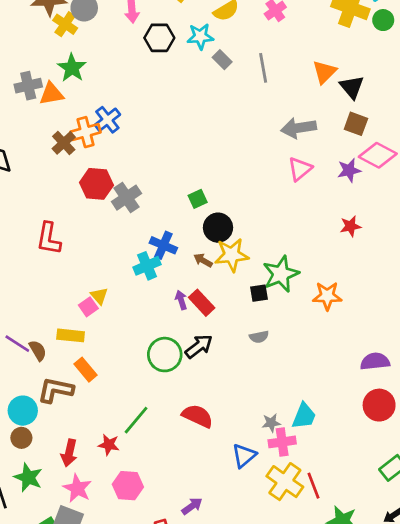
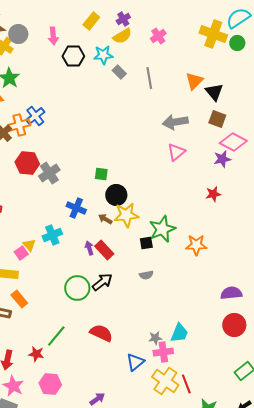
purple star: (349, 170) -> (222, 159), moved
green square: (198, 199) -> (101, 174), turned 32
cyan cross: (147, 266) -> (52, 235), moved

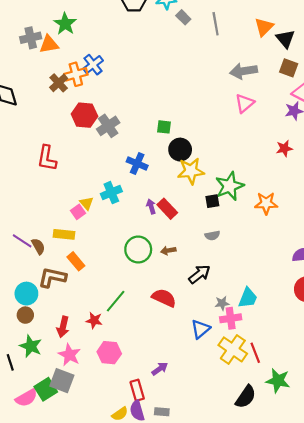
brown arrow: (105, 219) -> (168, 251), moved, turned -40
black arrow: (102, 282) -> (199, 274), moved

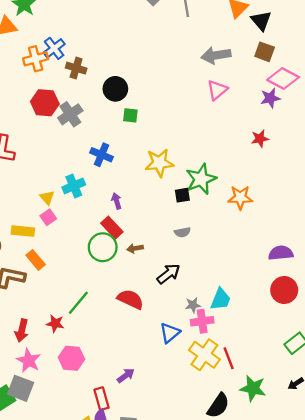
brown cross: (59, 83) -> (76, 68), moved, turned -30
black circle: (180, 150) -> (115, 89), moved
red rectangle: (167, 209) -> (112, 228), moved
pink square: (78, 212) -> (48, 217), moved

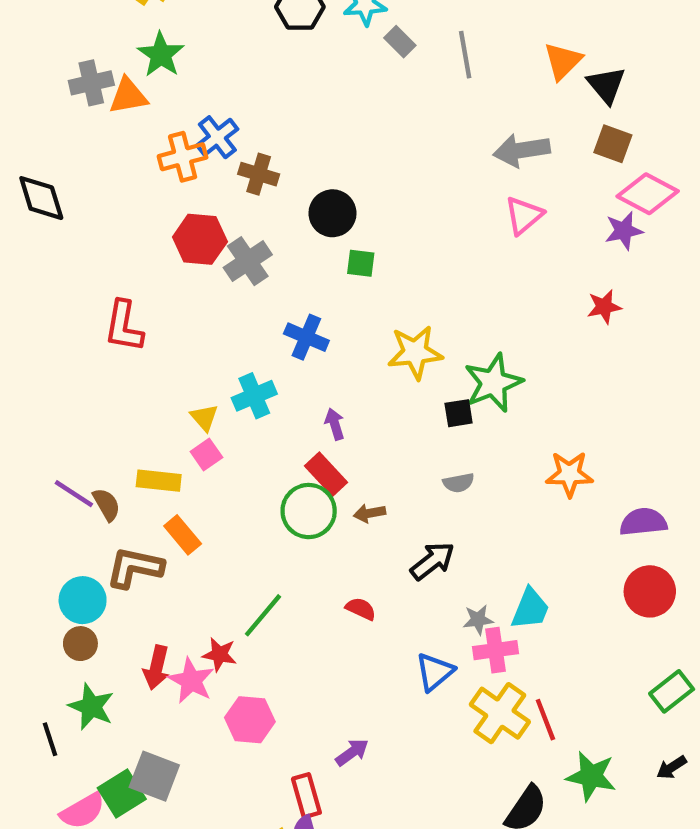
orange star: (240, 198) -> (569, 474), moved
red semicircle: (130, 299) -> (361, 609), size x0.6
pink star: (29, 361) -> (191, 681), moved

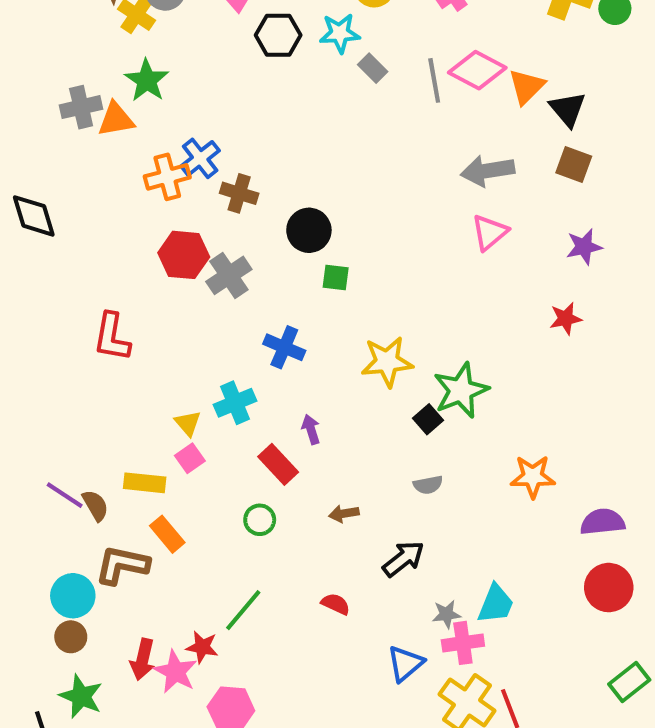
pink diamond: (648, 194) -> (477, 70), moved
black square: (459, 413) -> (428, 419), turned -32
red rectangle: (326, 474) -> (278, 464), moved
green circle: (309, 511) -> (260, 520), moved, size x0.6

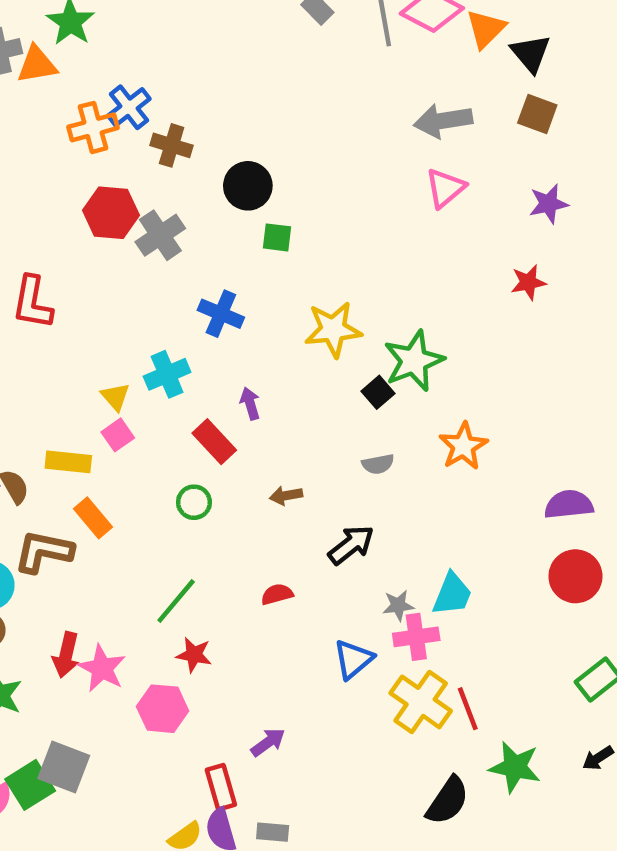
orange star: (533, 477) -> (463, 446), moved, turned -30
red semicircle: (336, 604) -> (277, 594), turned -40
red star: (202, 647) -> (194, 655), moved

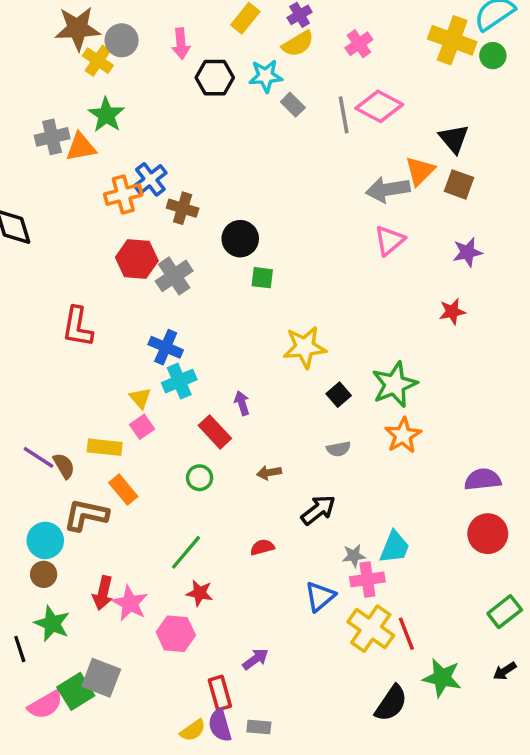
orange triangle: (486, 29) -> (420, 171), moved
blue cross: (221, 314) -> (166, 347), moved
green star: (414, 361) -> (395, 384), moved

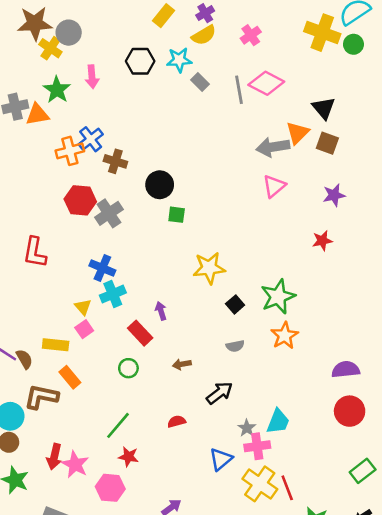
pink arrow: (181, 44) -> (92, 77), moved
gray star: (354, 556) -> (247, 428), turned -30

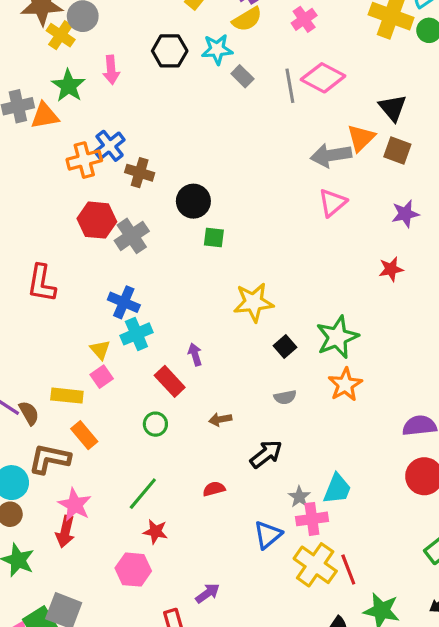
pink star: (75, 464) -> (75, 505), moved

